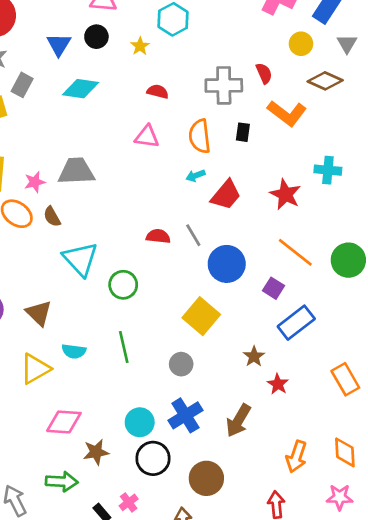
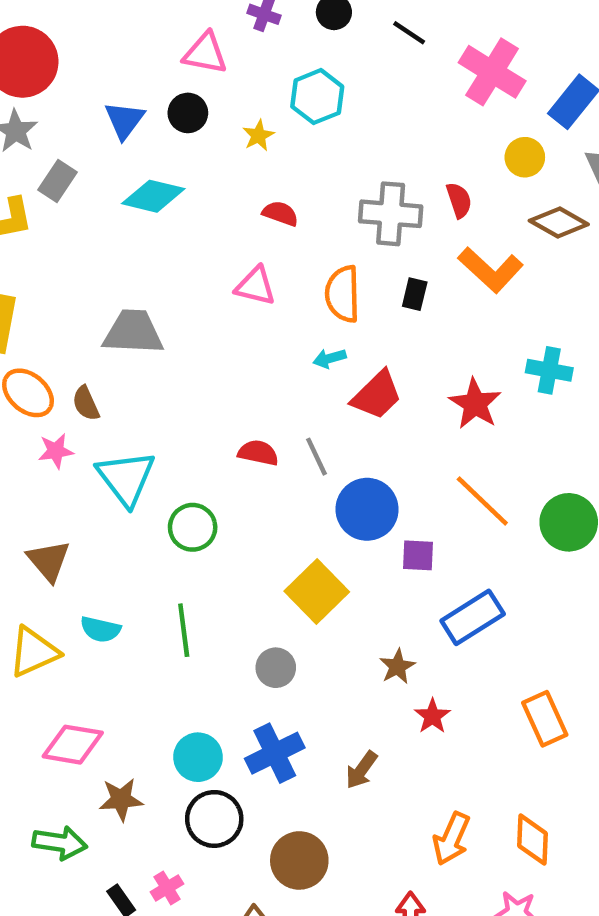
pink star: (35, 182) -> (56, 451), moved
purple square: (273, 288) -> (418, 555), moved, turned -35
brown arrow: (238, 421) -> (361, 770), size x0.7

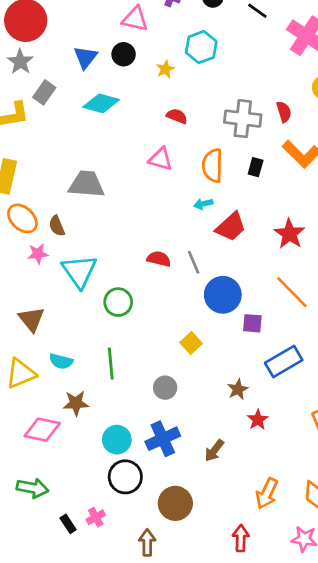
yellow square: (317, 592) -> (191, 343), size x0.6
brown star: (121, 799) -> (76, 403), moved

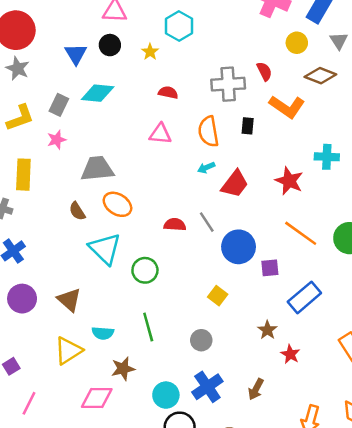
gray rectangle: (44, 92) -> (59, 105), moved
orange ellipse: (22, 218) -> (117, 204), moved
pink star: (38, 254) -> (57, 140), moved

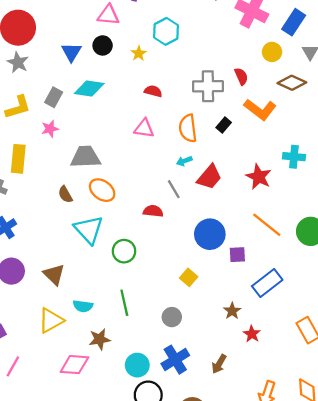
black rectangle: (248, 126) -> (224, 125), turned 32
gray line: (207, 222) -> (174, 189), moved

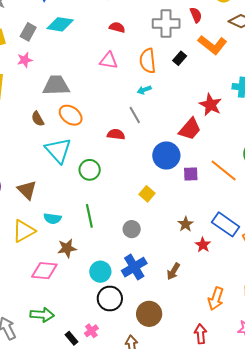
red trapezoid: (209, 177) -> (190, 129), moved
orange line: (267, 225) -> (224, 170), moved
blue rectangle: (267, 283) -> (226, 224), moved, turned 72

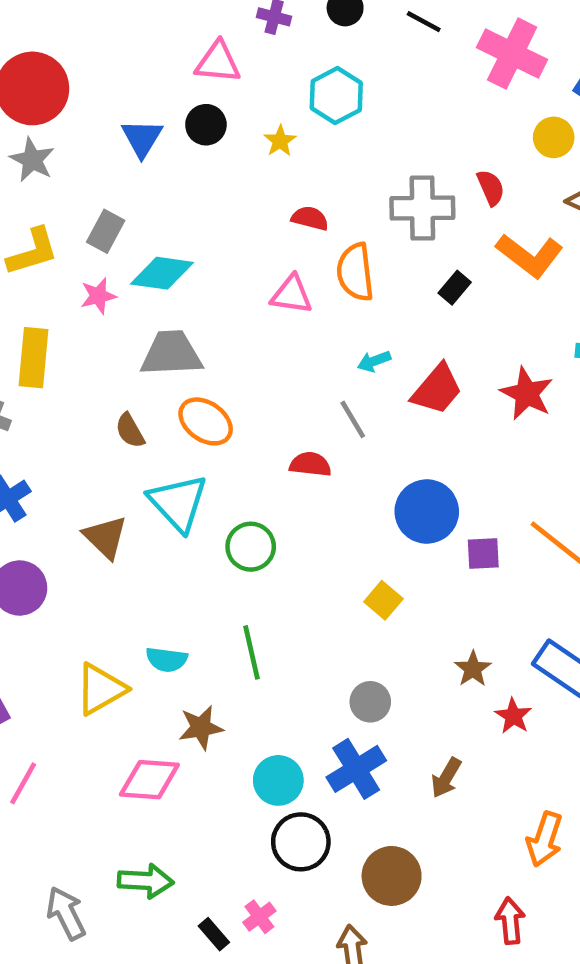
cyan diamond: (60, 24) -> (162, 273), moved
orange semicircle: (148, 61) -> (355, 272), moved
red trapezoid: (190, 129) -> (437, 389), moved
brown triangle: (27, 190) -> (105, 537), moved
gray circle: (132, 229) -> (370, 702), moved

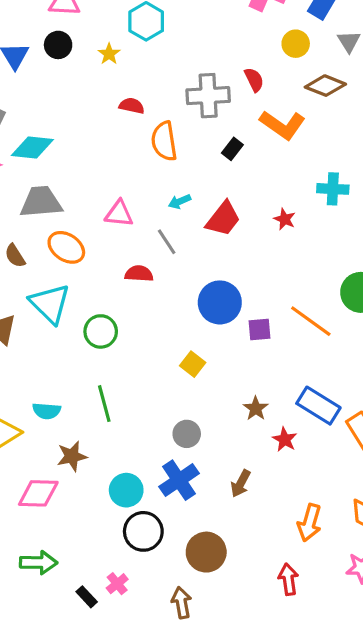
pink triangle: (292, 295) -> (119, 214), moved
red star: (527, 394) -> (285, 219), size x0.6

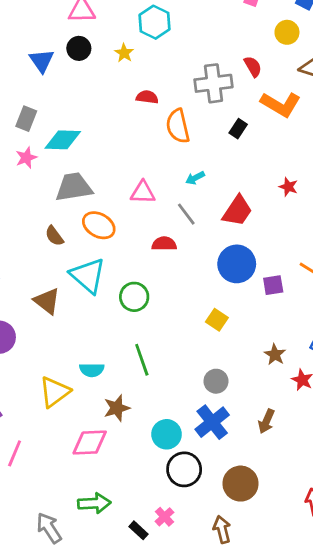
red trapezoid: (223, 219) -> (237, 211), moved

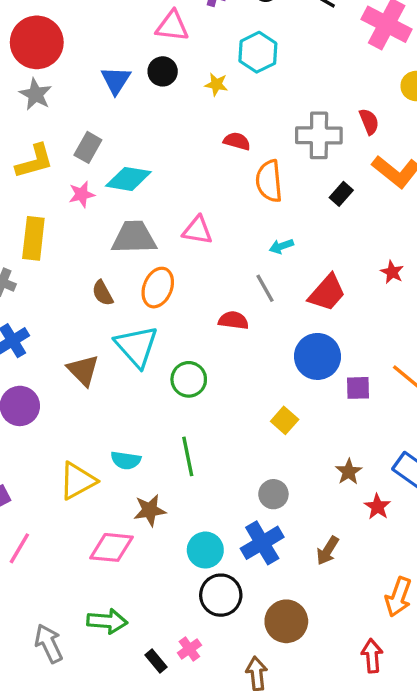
yellow star: (124, 53) -> (216, 84), turned -30
pink triangle: (143, 192) -> (197, 230), moved
orange ellipse: (99, 225) -> (158, 288), turned 76

